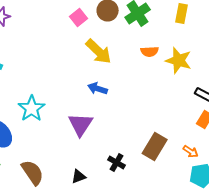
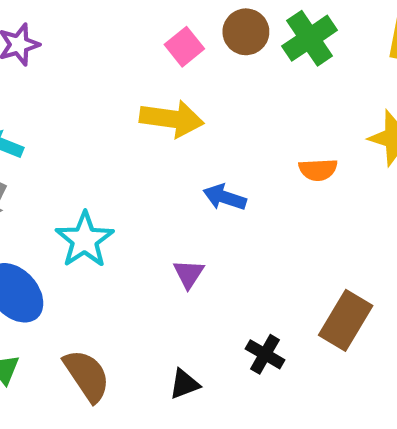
yellow arrow: (99, 52) -> (172, 119), moved, turned -36
orange semicircle: (150, 52) -> (318, 170), moved
purple triangle: (81, 124) -> (189, 274), size x0.6

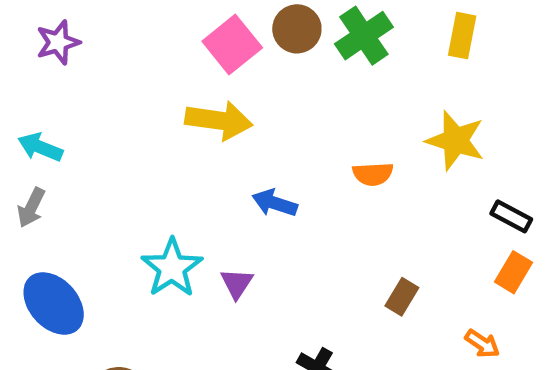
pink square: (184, 47) -> (232, 45), size x1.4
cyan star: (85, 240) -> (172, 268), moved
brown rectangle: (346, 320) -> (402, 297), moved, size x0.6

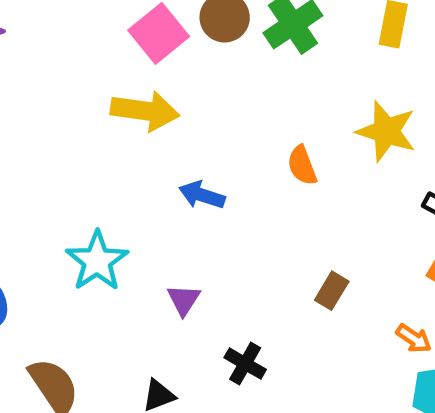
orange semicircle: (373, 174) -> (302, 165), turned 72
purple triangle: (237, 283) -> (184, 300), moved

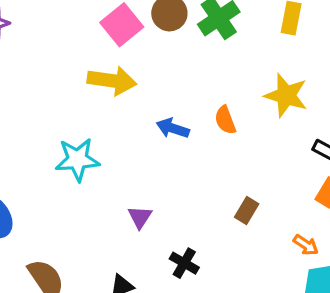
blue arrow: (202, 195) -> (173, 128), moved
cyan star: (97, 261) -> (77, 160), moved, turned 30

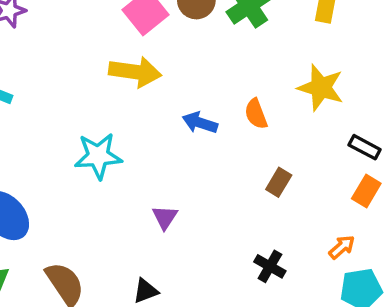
brown rectangle: (247, 210) -> (279, 182), moved
orange arrow: (306, 245) -> (342, 247), turned -75
black cross: (184, 263) -> (270, 266), moved

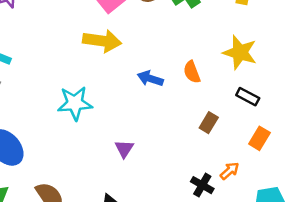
black rectangle: (365, 147) -> (248, 97), moved
orange rectangle: (366, 191) -> (259, 138), moved
orange arrow: (342, 247) -> (230, 171), moved

